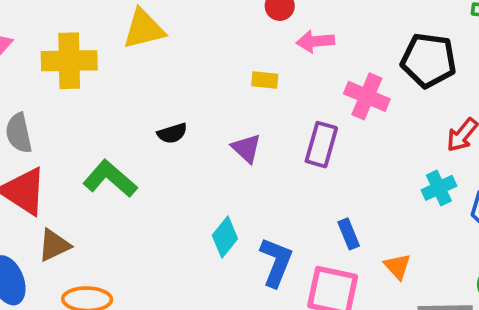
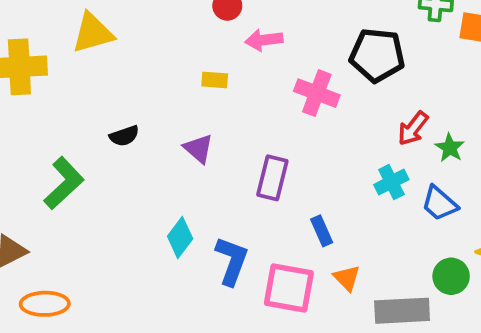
purple rectangle: (321, 145) -> (272, 178), moved
green L-shape: (110, 179) -> (64, 183), turned 98
blue rectangle: (349, 234) -> (322, 231), moved
orange triangle: (398, 266) -> (347, 278), moved

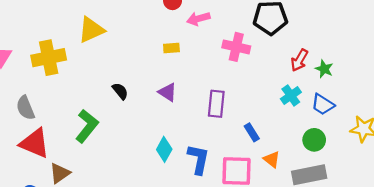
black semicircle: (124, 136) -> (120, 91), turned -102
green circle: (451, 276) -> (314, 140), moved

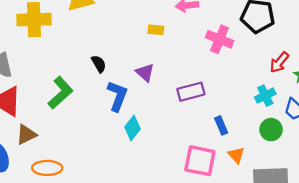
purple rectangle: (216, 104) -> (191, 92), turned 60
green circle: (314, 140) -> (271, 130), moved
blue L-shape: (198, 159) -> (117, 96), moved

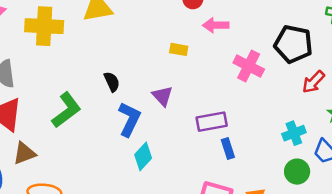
red arrow: (279, 62) -> (313, 82), moved
blue rectangle: (221, 125) -> (228, 149), moved

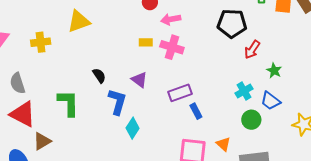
yellow cross: (44, 26) -> (41, 42), size x0.7
pink cross: (249, 66) -> (172, 47), moved
green L-shape: (66, 110) -> (68, 103), turned -44

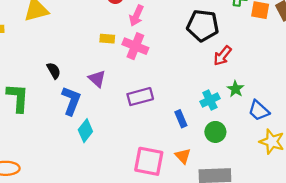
pink arrow: (171, 19) -> (136, 16), turned -60
green star: (274, 71) -> (235, 89), moved
blue trapezoid: (270, 101) -> (259, 111), moved
blue rectangle: (196, 111) -> (181, 119), moved

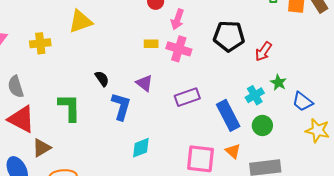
black pentagon: (203, 26) -> (229, 36), moved
blue rectangle: (181, 119) -> (228, 115), size x1.8
cyan diamond: (85, 131) -> (141, 148), moved, turned 35

